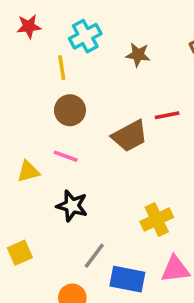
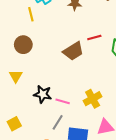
brown circle: (70, 110) -> (23, 45), moved
pink line: (66, 156) -> (63, 101), moved
yellow triangle: (28, 171) -> (16, 76), turned -40

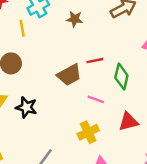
black star: (43, 94) -> (26, 107), moved
pink line: (63, 101) -> (96, 99), moved

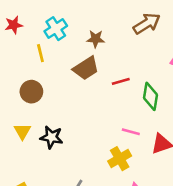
brown trapezoid: (69, 75) -> (86, 68), moved
pink line: (96, 99) -> (131, 132), moved

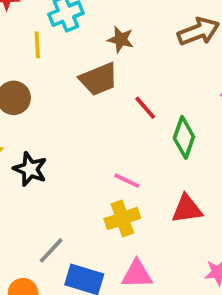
red line: (121, 81) -> (145, 108), turned 54
pink line: (131, 132) -> (127, 181), moved

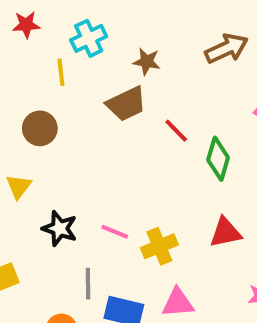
black star: (30, 169) -> (60, 228), moved
pink line: (127, 181) -> (115, 232), moved
gray line: (51, 250) -> (88, 284), turned -40

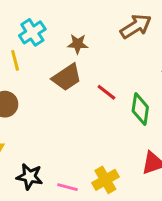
pink line: (115, 232) -> (67, 187), moved

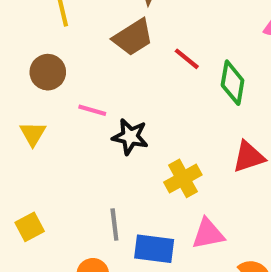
black star: (30, 177) -> (130, 137), moved
pink line: (67, 187) -> (92, 110), moved

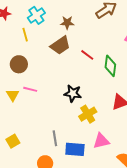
pink line: (92, 110) -> (30, 89), moved
black star: (130, 137) -> (73, 93), moved

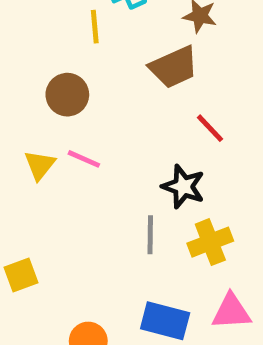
red line: (87, 55) -> (210, 128), moved
gray line: (55, 138) -> (150, 235), moved

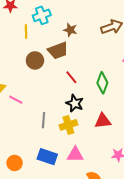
brown circle: (67, 95) -> (35, 60), moved
pink line: (84, 159) -> (16, 100), moved
black star: (183, 187) -> (75, 103), moved

